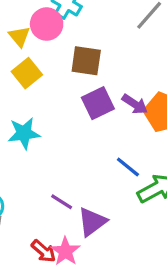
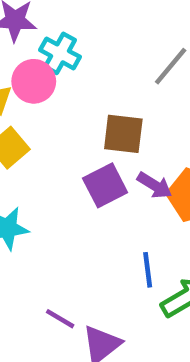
brown square: (86, 61) -> (123, 134), moved
blue line: (128, 167) -> (148, 270), turned 45

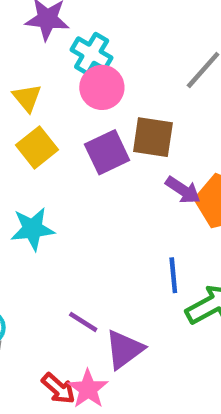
pink circle: (34, 81) -> (102, 87), moved
purple square: (105, 185) -> (107, 152), moved

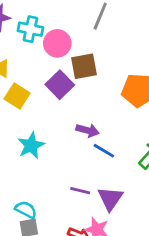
pink circle: (102, 87) -> (57, 43), moved
purple arrow: (183, 190) -> (87, 130), moved
blue line: (173, 275) -> (104, 151), moved, turned -35

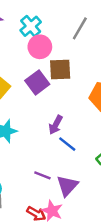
cyan cross: (30, 29) -> (31, 26), moved, turned 30
purple arrow: (87, 130) -> (56, 125), turned 96

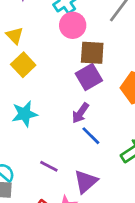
purple square: (37, 82) -> (89, 77), moved
purple line: (42, 175) -> (49, 166), moved

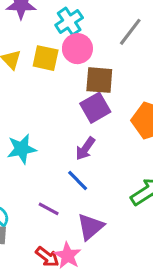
yellow square: (23, 65) -> (46, 58), moved, turned -35
blue line: (91, 136) -> (78, 181), moved

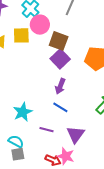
brown square: (99, 80) -> (59, 41), turned 30
cyan star: (22, 149) -> (23, 112), moved

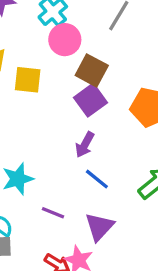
yellow square: (21, 35) -> (28, 80), moved
blue line: (60, 107) -> (97, 179), moved

